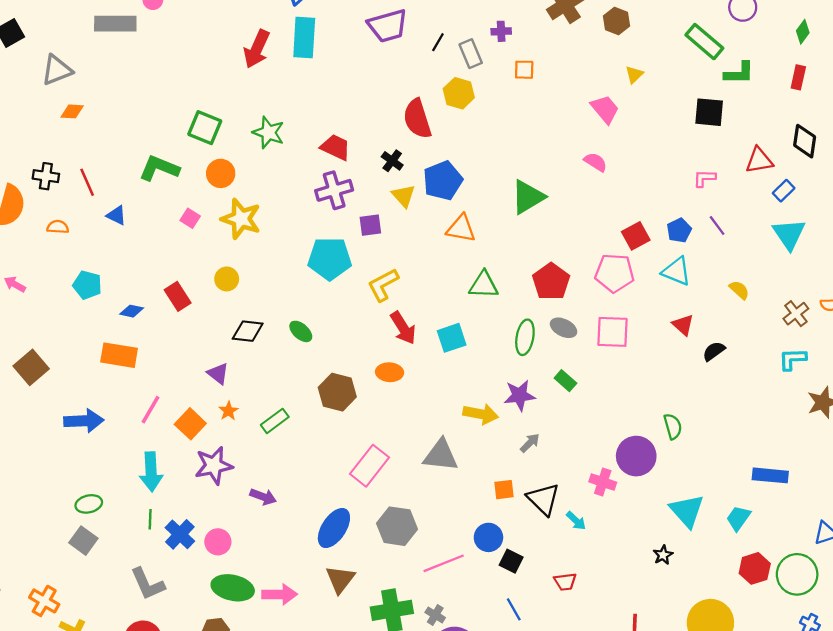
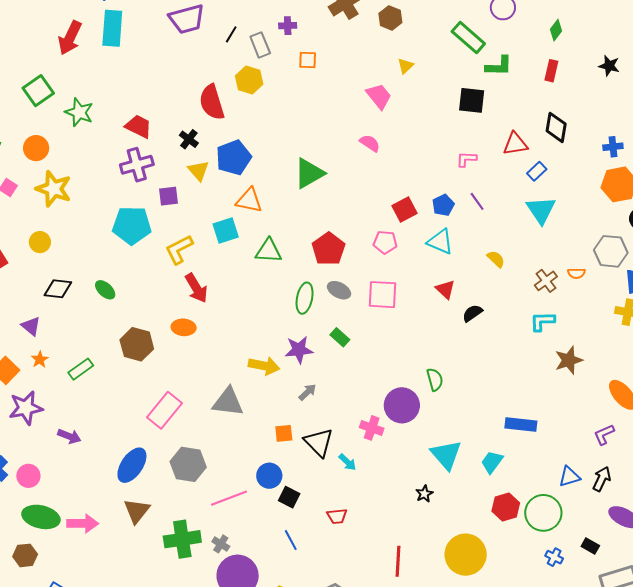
green square: (205, 128) -> (38, 91), moved, turned 32
pink pentagon: (615, 273) -> (385, 242), size x0.7
cyan square: (452, 338) -> (226, 230), moved

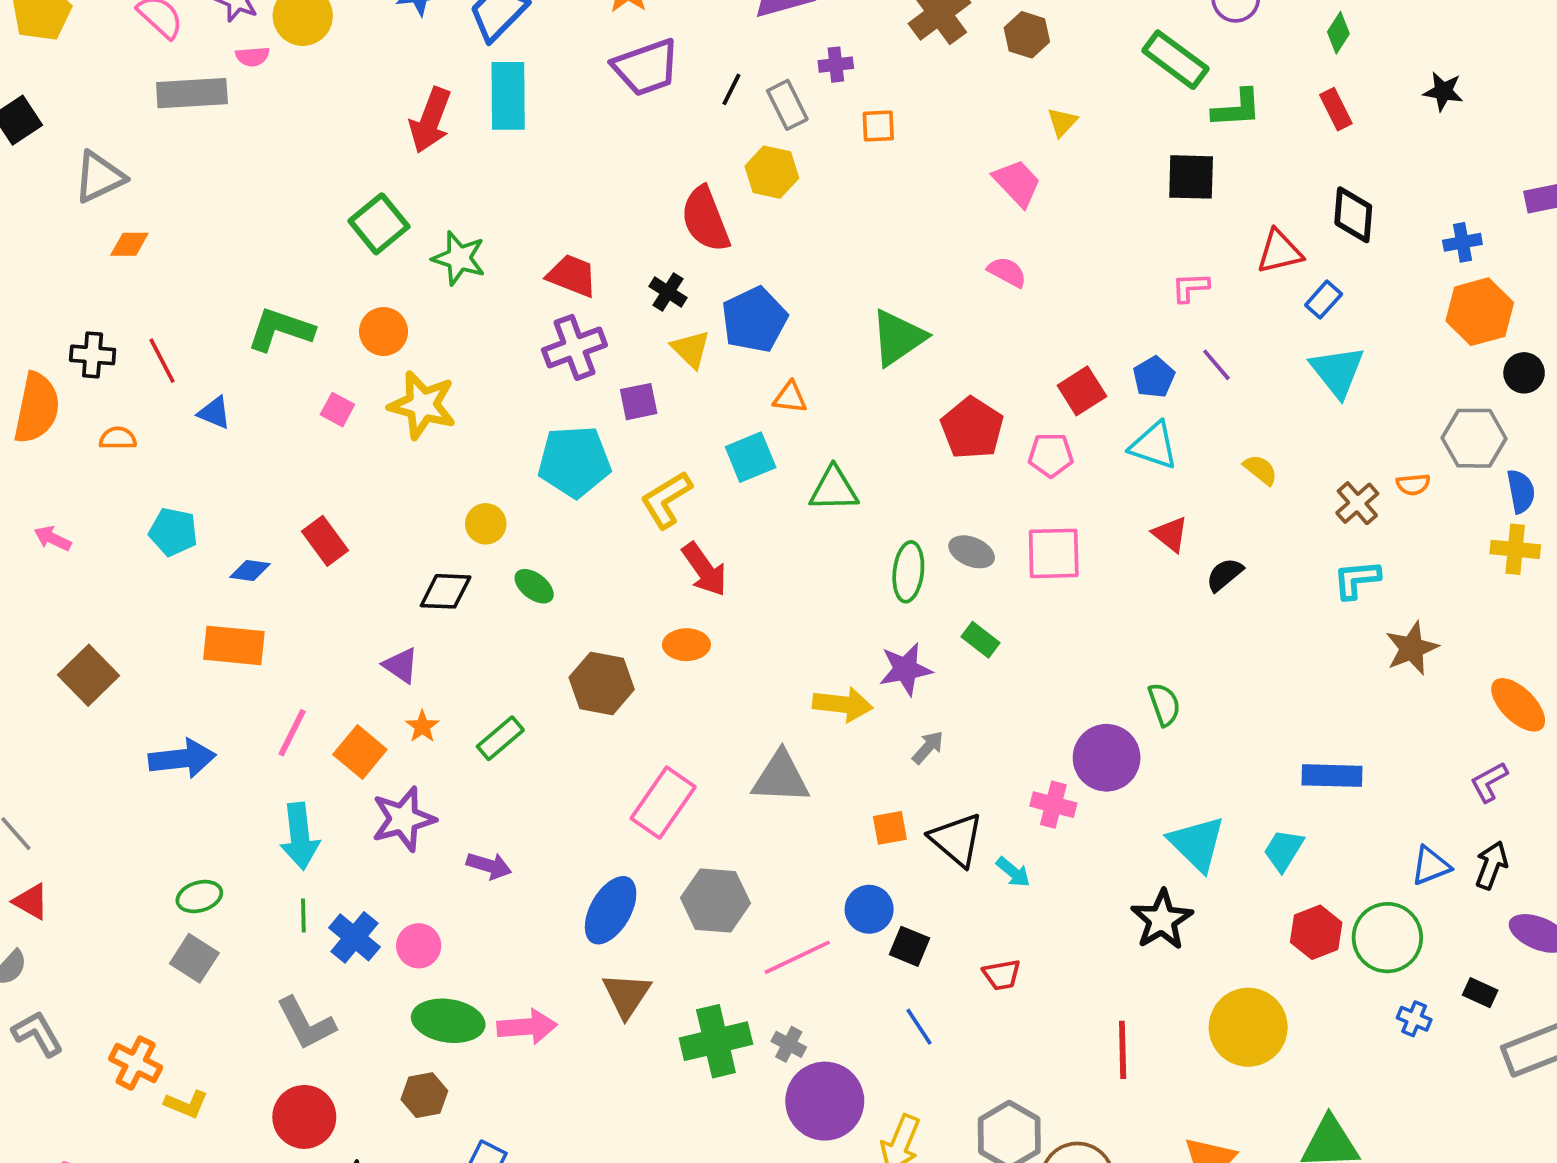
red rectangle: (551, 71) -> (1336, 109), turned -35
orange triangle: (249, 200) -> (790, 397), size x0.7
yellow circle: (40, 242) -> (486, 524), moved
red pentagon: (329, 249) -> (972, 428), moved
black star: (424, 494) -> (1162, 920), size x1.8

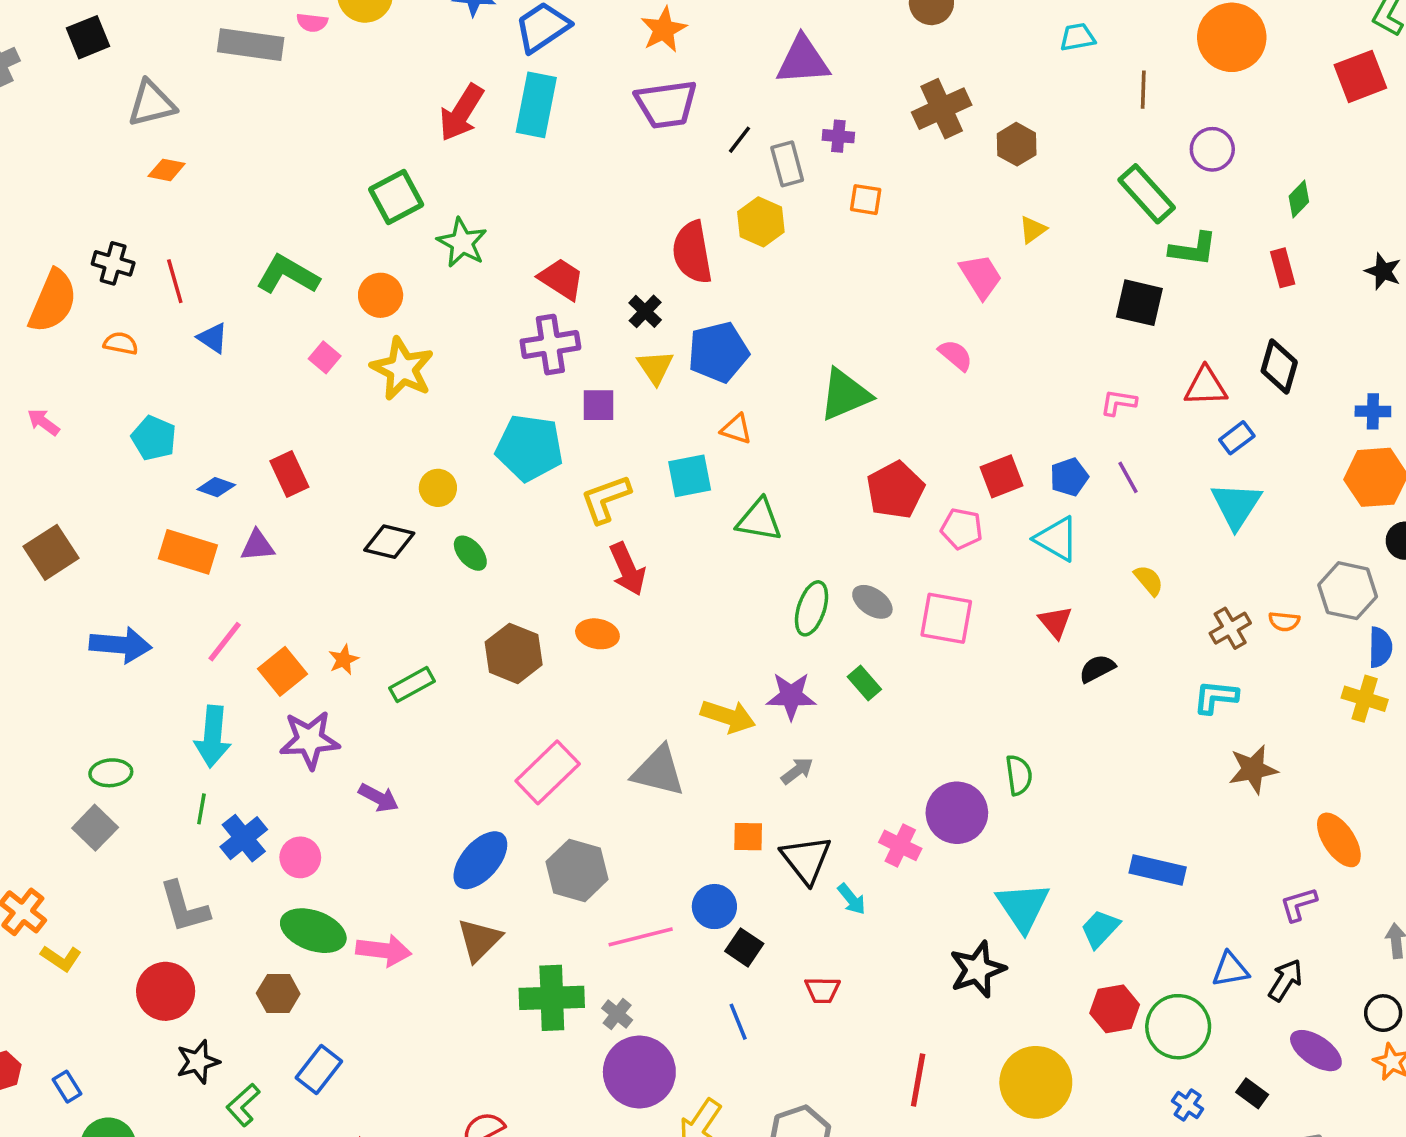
purple triangle: (401, 665) -> (257, 546), moved, turned -51

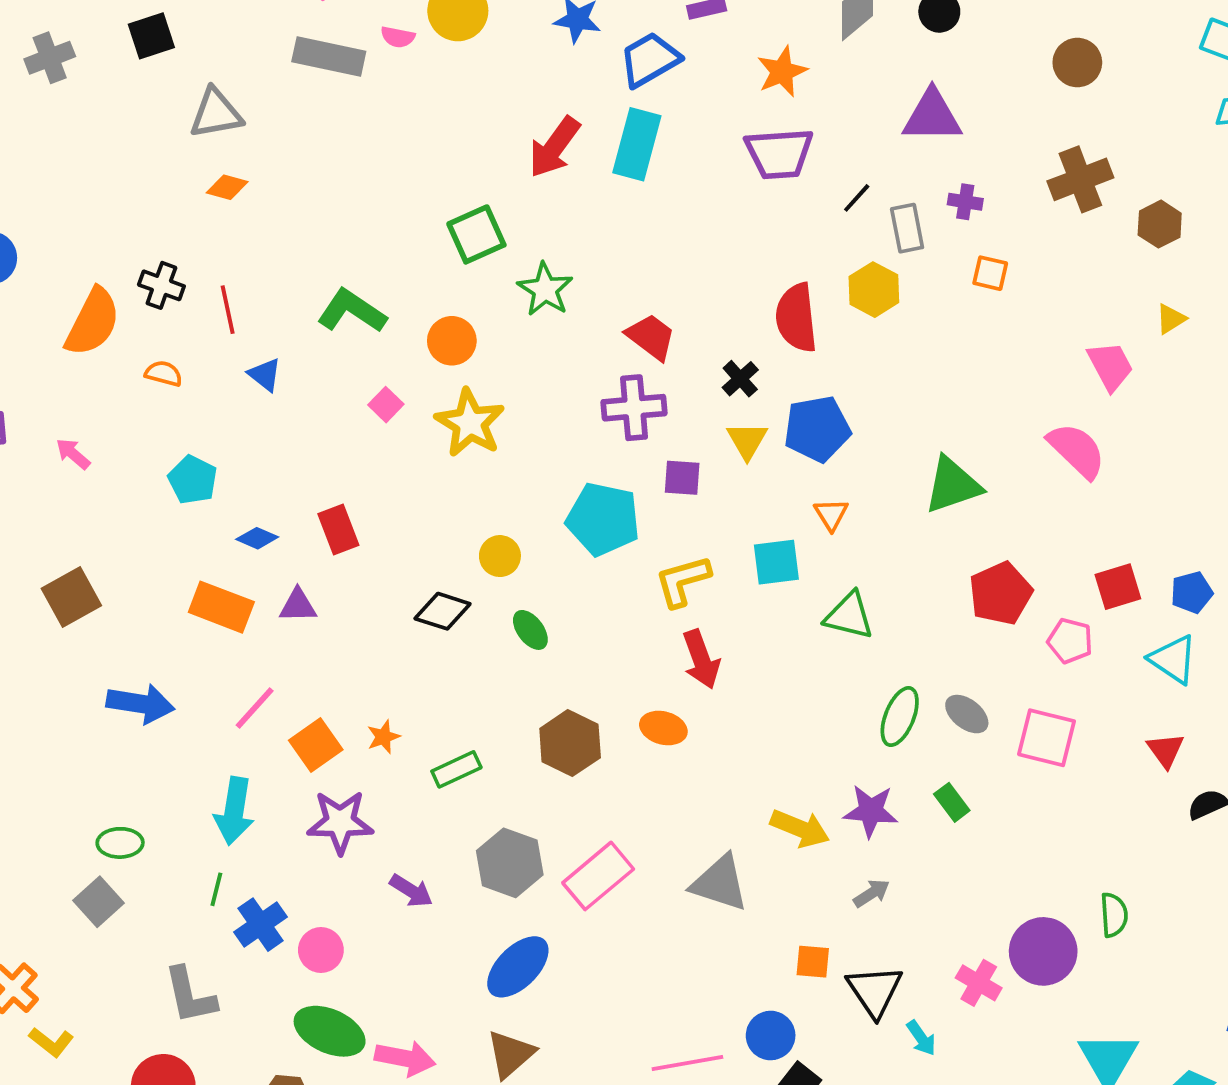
pink semicircle: (956, 355) -> (1077, 450), size x1.6
orange triangle: (736, 429) -> (831, 514), turned 36
gray hexagon: (577, 871) -> (510, 863), moved

